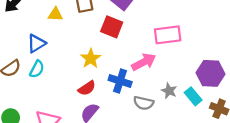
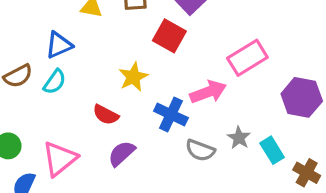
pink rectangle: (168, 35) -> (247, 58), turned -32
purple hexagon: (210, 73) -> (302, 97), moved
red semicircle: (87, 88) -> (106, 115), moved, turned 54

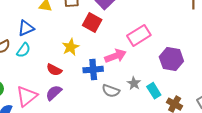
blue cross: (171, 114) -> (93, 70), turned -30
purple semicircle: (122, 153) -> (54, 93), moved

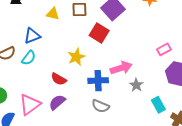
pink rectangle: (139, 35) -> (164, 49), moved, size x0.6
gray star: (134, 83) -> (136, 85), moved
gray semicircle: (111, 91) -> (101, 106), moved

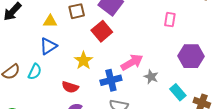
red square: (99, 33) -> (102, 31), turned 30
blue triangle: (32, 36) -> (48, 46), moved
pink rectangle: (164, 49) -> (170, 20), moved, turned -40

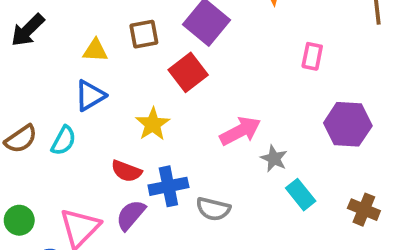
blue cross: (111, 80) -> (168, 186), moved
cyan rectangle: (178, 92) -> (301, 195), moved

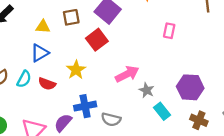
purple hexagon: (348, 124) -> (190, 87), moved
red semicircle: (126, 171) -> (47, 84), moved

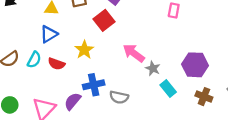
pink arrow: (127, 74) -> (134, 53), turned -115

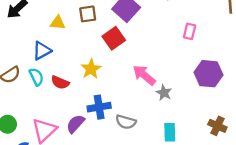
blue triangle: (49, 34) -> (42, 51), moved
cyan semicircle: (34, 60) -> (36, 77), turned -56
purple hexagon: (195, 65) -> (209, 74), moved
cyan rectangle: (168, 89) -> (170, 132), moved, turned 35

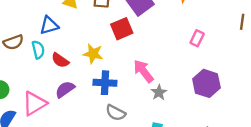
yellow star: (91, 69) -> (93, 54), turned 30
blue cross: (99, 107) -> (105, 83), moved
purple semicircle: (75, 124) -> (65, 89), moved

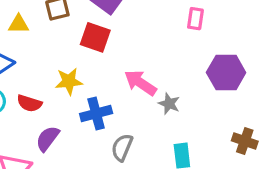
red square: (122, 29) -> (95, 37), turned -30
gray semicircle: (116, 113) -> (122, 148), turned 102

